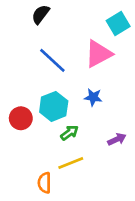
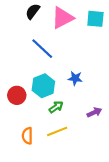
cyan square: (118, 24) -> (95, 19), turned 36
pink triangle: (98, 54) -> (62, 18), moved
orange semicircle: (44, 183) -> (27, 136), moved

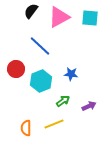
red circle: (17, 95) -> (16, 69), moved
green arrow: (56, 107) -> (63, 101), moved

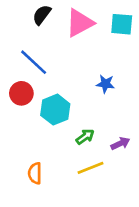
blue line: (40, 46) -> (34, 62), moved
blue star: (71, 74) -> (105, 84), moved
yellow line: (54, 124) -> (91, 168), moved

